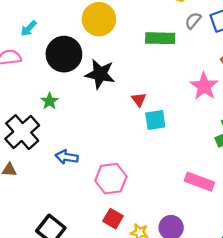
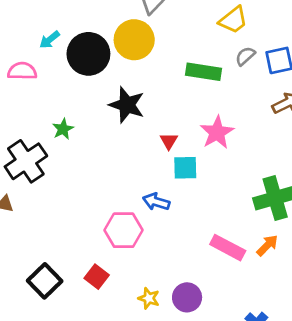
black circle: (64, 54) -> (88, 54), moved
pink star: (204, 86) -> (217, 132), moved
blue arrow: (67, 157) -> (156, 202), moved
red square: (113, 219) -> (97, 277), moved

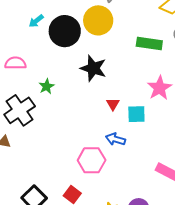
pink semicircle: (22, 71) -> (15, 63), moved
red triangle: (169, 141) -> (113, 104), moved

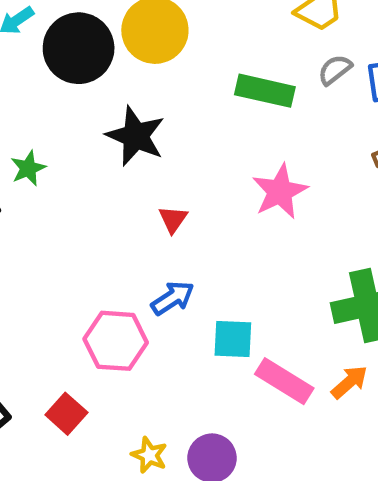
cyan square: (136, 114) -> (233, 339), moved
blue arrow: (115, 139) -> (173, 298), turned 126

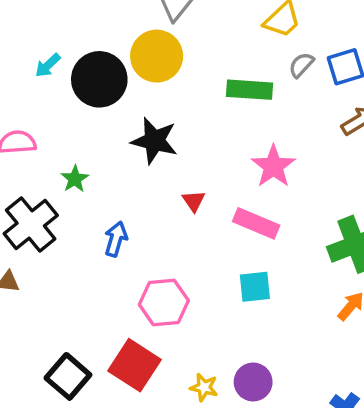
blue arrow: (173, 298) -> (116, 239), moved, turned -32
pink rectangle: (284, 381) -> (256, 223), moved
red square: (66, 414) -> (134, 365), size x1.6

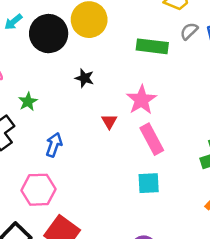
black star: (154, 141) -> (84, 78), size x0.6
pink star: (273, 166) -> (141, 100), moved
pink rectangle: (256, 223) -> (152, 139), turned 36
pink hexagon: (164, 302) -> (39, 190), moved

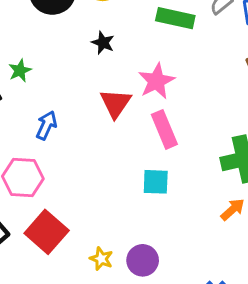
black star: (84, 78) -> (103, 43), moved
red triangle: (109, 121) -> (116, 103), size x1.6

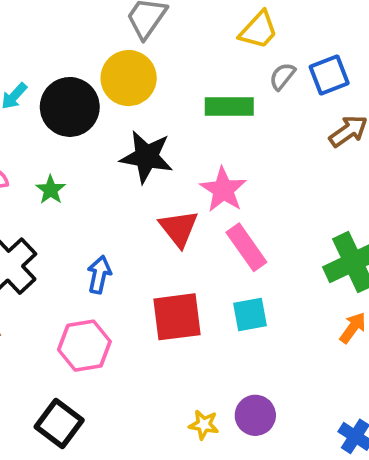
black star: (103, 43) -> (147, 157), size x1.8
green star: (20, 71) -> (51, 190), moved
red square: (47, 232) -> (177, 317), moved, turned -36

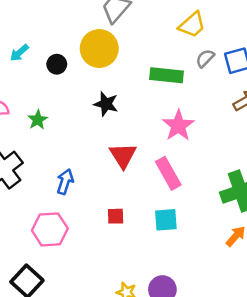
black circle: (70, 107) -> (57, 64), size x0.5
black star: (147, 157) -> (106, 104), size x0.7
pink star: (223, 190) -> (178, 126), moved
red square: (177, 317) -> (116, 216), size x0.5

